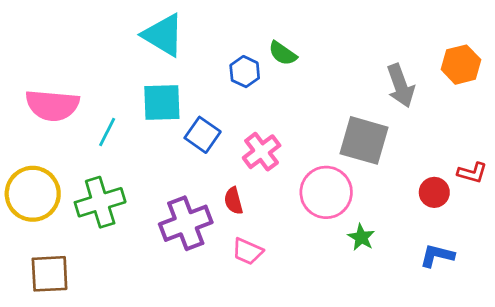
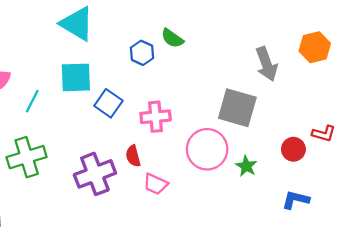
pink cross: (262, 152) -> (156, 117), turned 32
green star: (361, 237) -> (246, 166), moved
pink trapezoid: (248, 251) -> (156, 184), moved

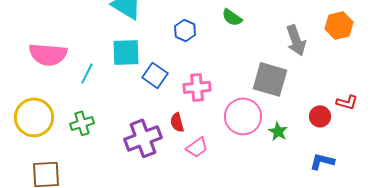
green semicircle: (172, 38) -> (232, 17), moved
green cross: (27, 157) -> (82, 123), size x0.7
pink trapezoid: (156, 184) -> (197, 147), turned -60

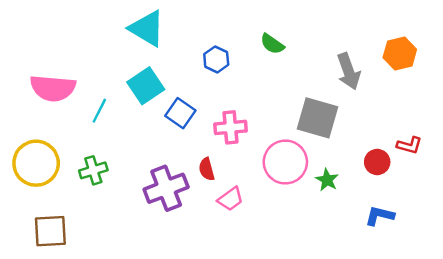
cyan square: (126, 52) -> (146, 86), turned -32

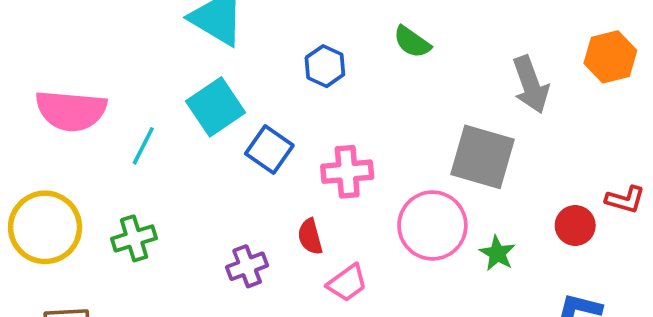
purple cross: (166, 188) -> (247, 266), size x0.6

